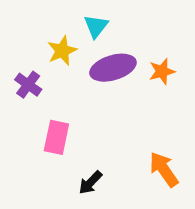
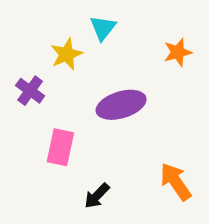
purple ellipse: (113, 68) -> (121, 105), moved
orange star: (162, 71) -> (178, 52), moved

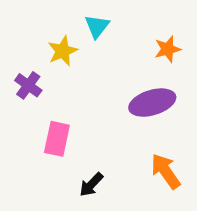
purple ellipse: (121, 105) -> (152, 103), moved

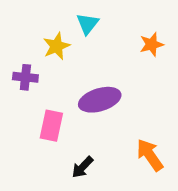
purple cross: (28, 85) -> (25, 77), turned -30
purple ellipse: (152, 103) -> (100, 100), moved

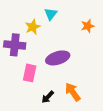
purple cross: (25, 77) -> (15, 45), size x1.5
orange arrow: (150, 155) -> (73, 92), moved

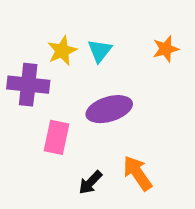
cyan triangle: (51, 14) -> (100, 51), moved

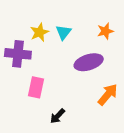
purple ellipse: (109, 109) -> (89, 62), moved
orange arrow: (137, 173) -> (108, 95), moved, turned 75

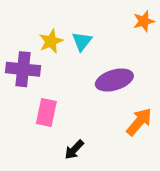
orange star: (105, 31) -> (144, 21), moved

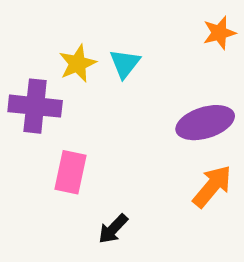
purple ellipse: (114, 80) -> (205, 123), moved

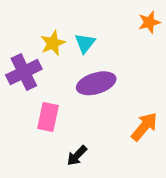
purple cross: (35, 106) -> (24, 72), turned -32
purple ellipse: (205, 123) -> (96, 83), moved

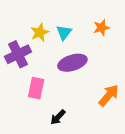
orange star: (149, 22) -> (101, 28), moved

